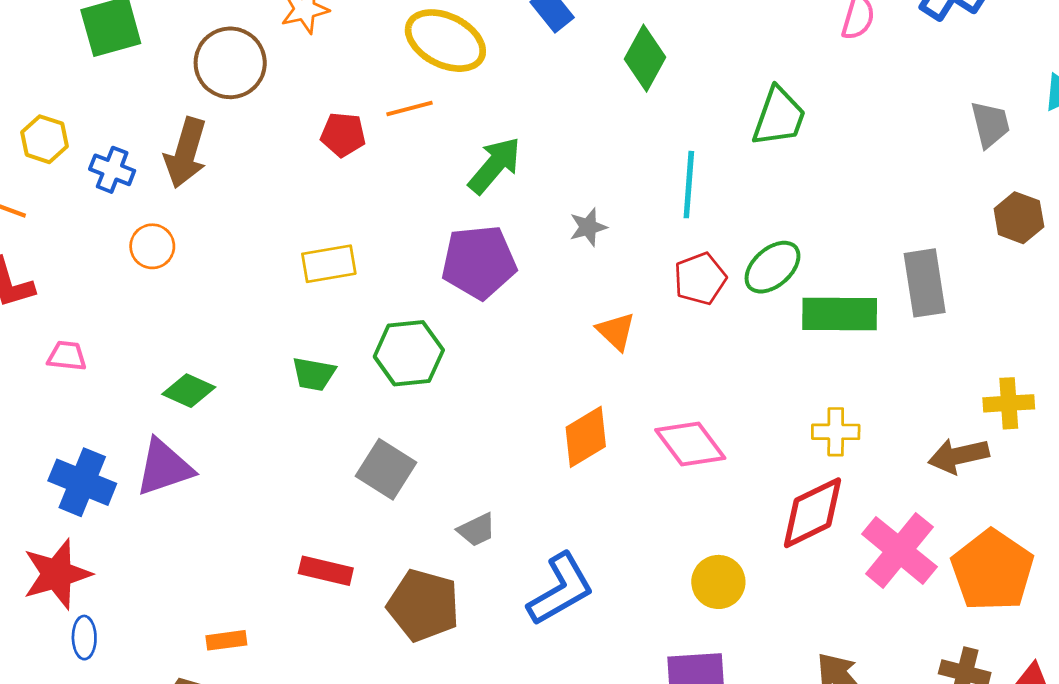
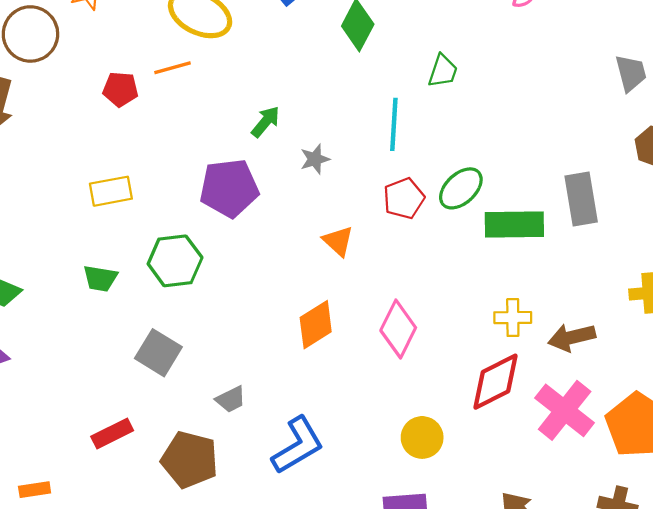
green trapezoid: (779, 117) -> (443, 71), moved, size x0.7
green arrow: (495, 165) -> (266, 122), moved, size x0.7
pink diamond: (690, 444) -> (398, 329), turned 64
brown arrow: (958, 456) -> (572, 337), moved
red rectangle: (326, 571) -> (112, 433), turned -39

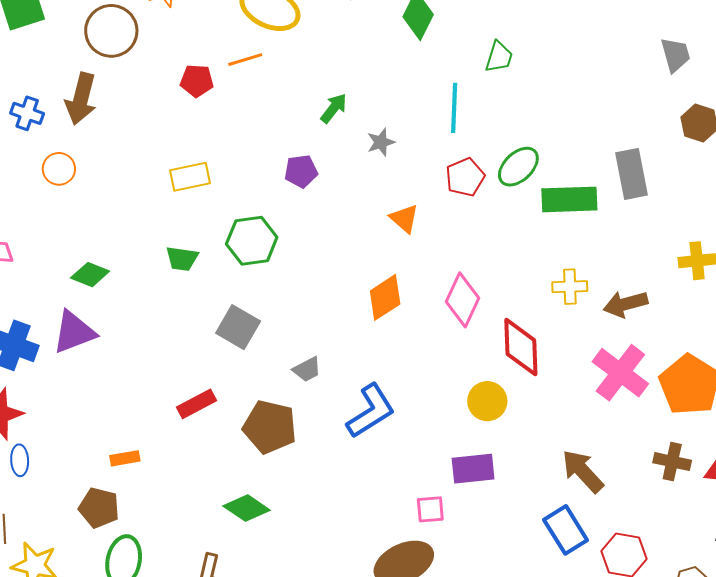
purple pentagon: (229, 188) -> (301, 171), size x0.6
red diamond: (495, 382) -> (521, 347), moved, turned -64

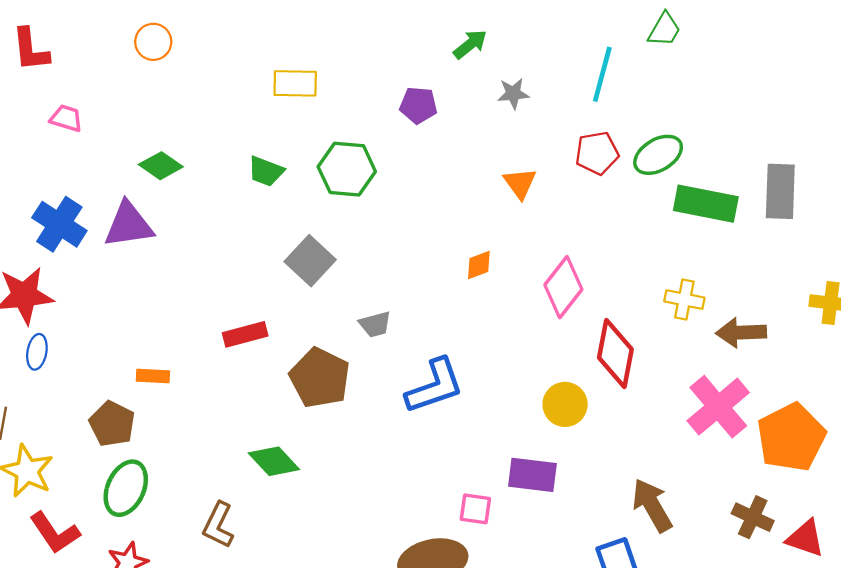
orange diamond: (385, 297) -> (479, 265), size x0.6

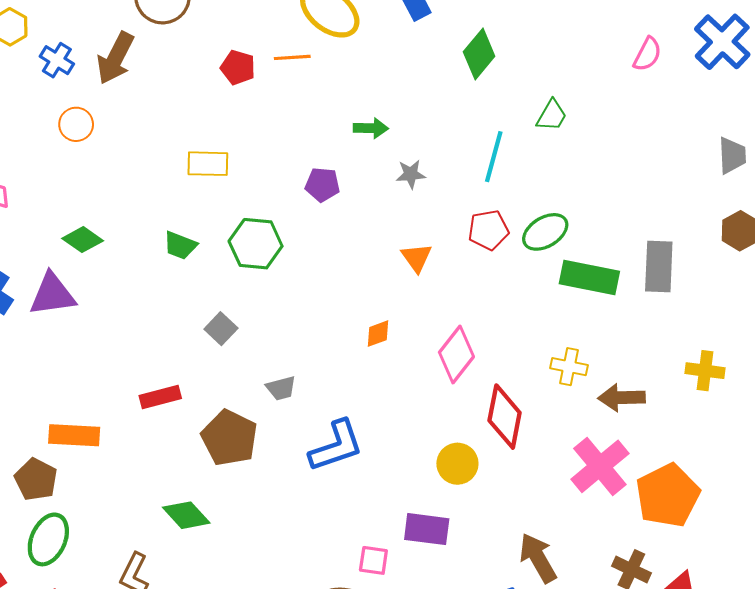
green arrow: (470, 44) -> (371, 128), turned 40
gray square: (310, 261) -> (221, 329), size x0.7
orange rectangle: (153, 376) -> (74, 435), size x1.6

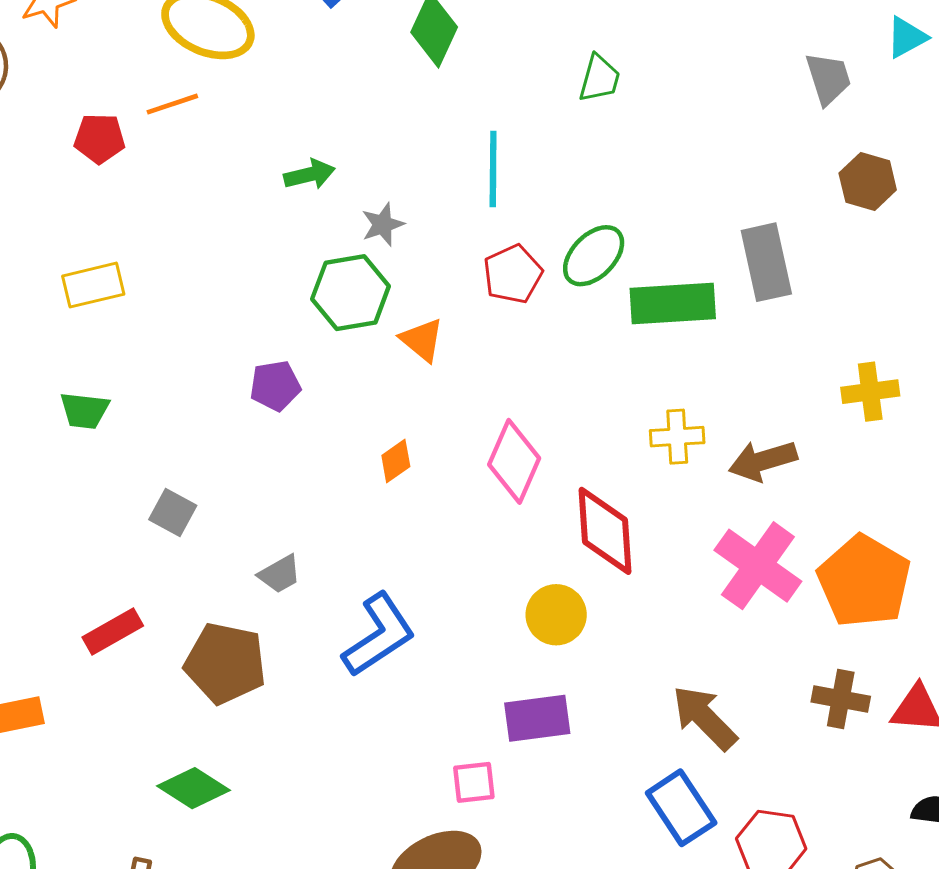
green trapezoid: (552, 115) -> (599, 78), moved
purple pentagon: (322, 185) -> (275, 386), moved
green hexagon: (256, 244) -> (351, 293), moved

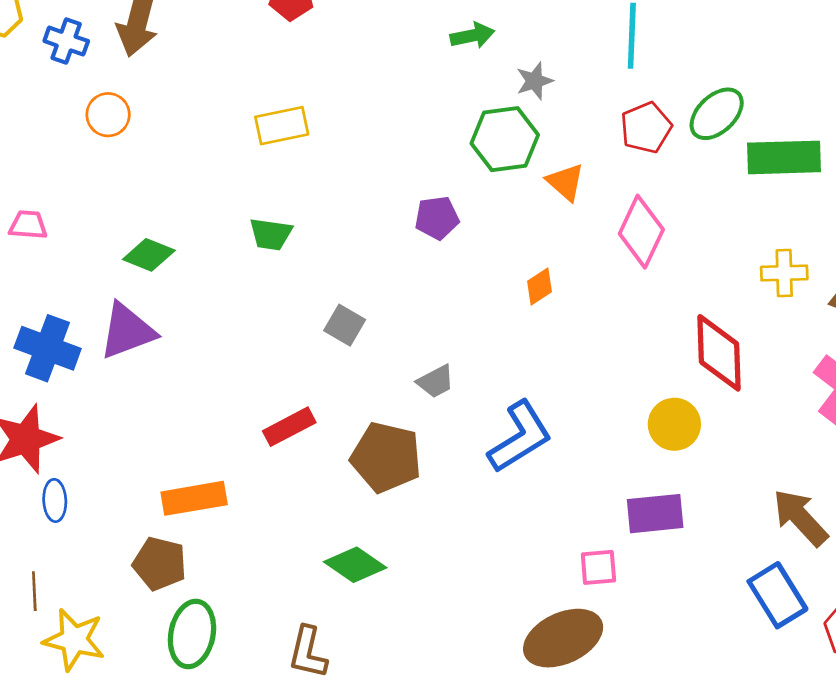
pink diamond: (514, 461) -> (641, 232), moved

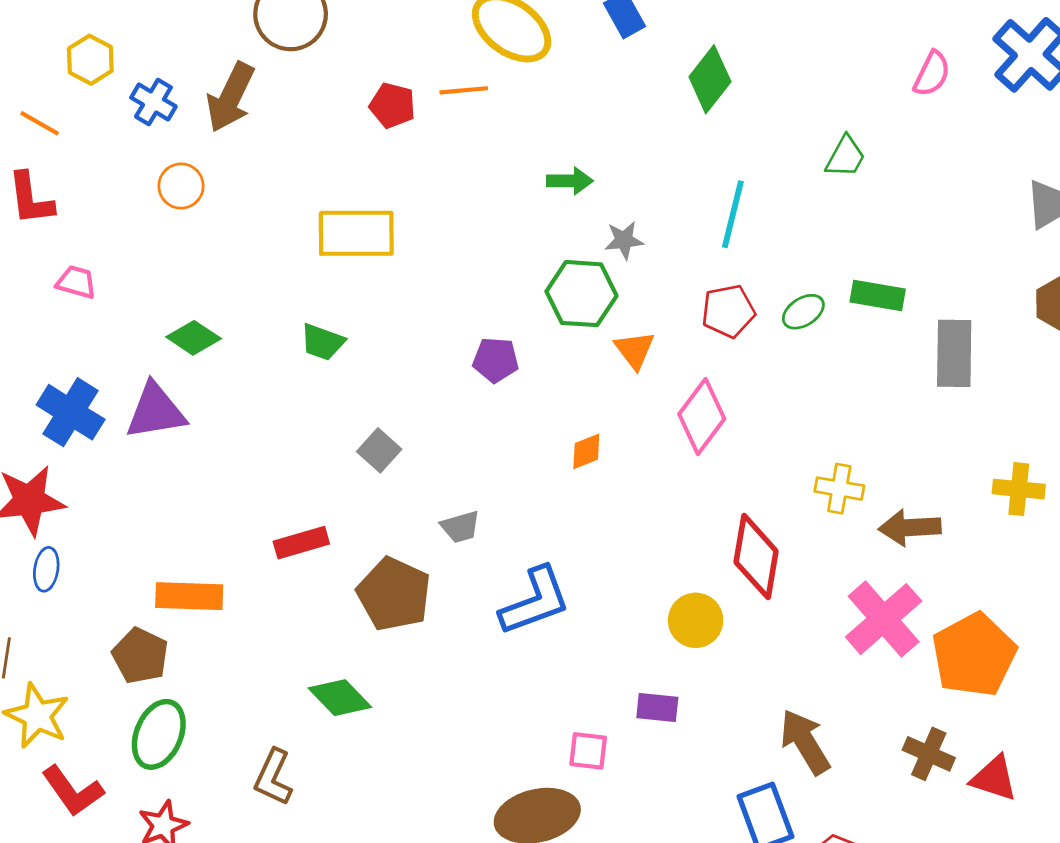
green ellipse: (717, 114) -> (803, 312), size x0.7
yellow rectangle: (282, 126) -> (356, 233), size x1.4
green rectangle: (784, 157) -> (878, 296), moved, size x0.7
purple rectangle: (655, 514) -> (657, 708), size x0.7

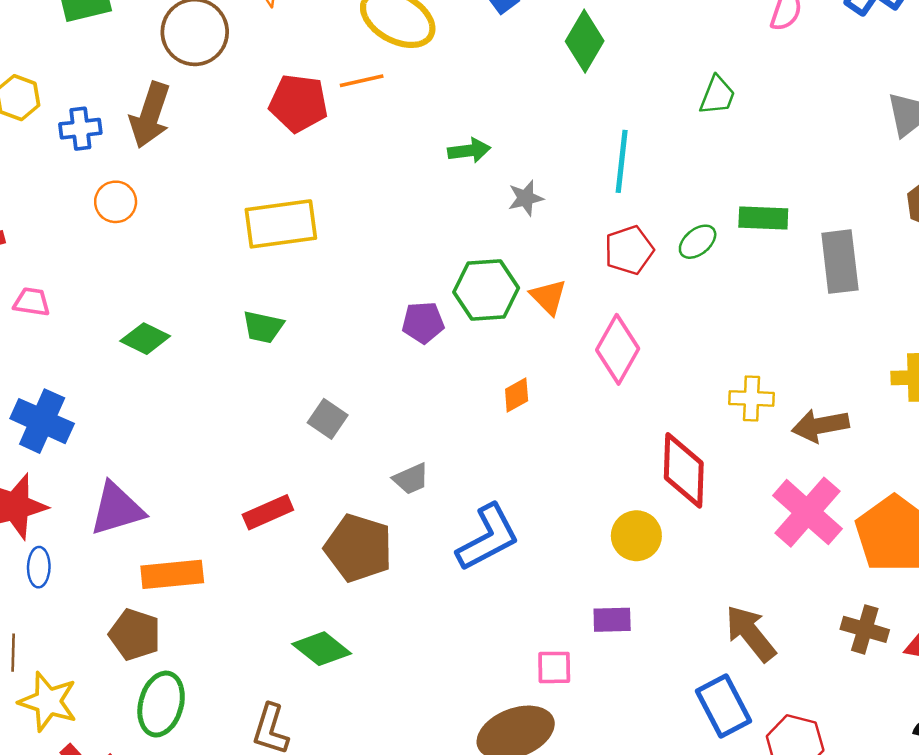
blue cross: (153, 102) -> (80, 129), turned -30
red pentagon: (392, 105) -> (298, 103), size x1.4
green hexagon: (581, 294) -> (486, 290), moved
purple triangle: (156, 411) -> (117, 509), moved

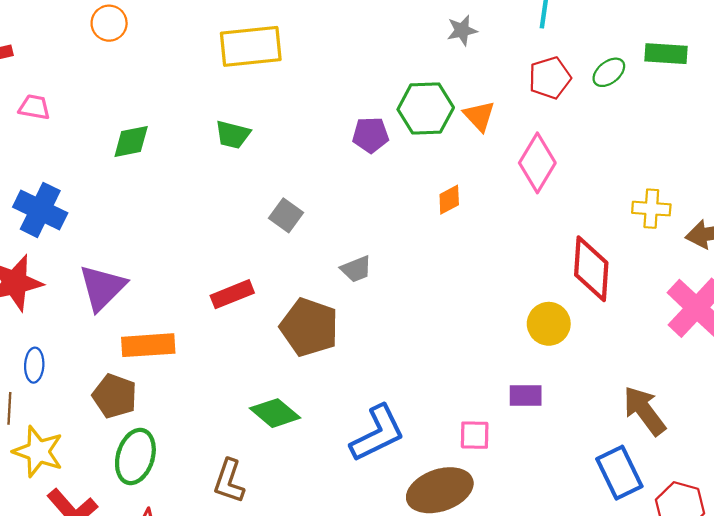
green diamond: (145, 339) -> (131, 142), turned -39
purple triangle: (117, 509) -> (102, 288), turned -30
blue L-shape: (488, 538) -> (377, 433), moved
blue ellipse: (39, 567) -> (34, 365), moved

